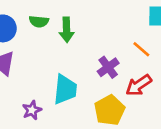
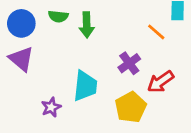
orange line: (141, 49) -> (156, 32), moved

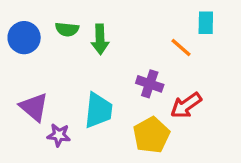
purple triangle: (21, 59) -> (34, 107), moved
purple cross: (129, 63) -> (150, 84), turned -35
purple star: (51, 107) -> (59, 135), turned 30

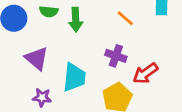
orange line: (181, 48) -> (125, 18), moved
purple triangle: (34, 107) -> (37, 59), moved

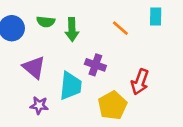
purple cross: (116, 56) -> (95, 65), moved
red arrow: (145, 73) -> (140, 82), turned -35

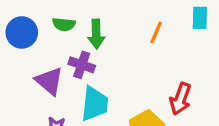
orange line: (120, 28) -> (156, 32), turned 72
purple cross: (95, 65) -> (82, 65), moved

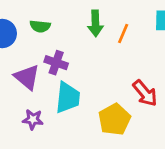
green arrow: (96, 34) -> (95, 23), moved
red arrow: (180, 99) -> (145, 93), turned -60

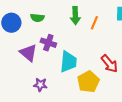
cyan trapezoid: (68, 98) -> (68, 62), moved
purple star: (33, 119) -> (40, 85), moved

